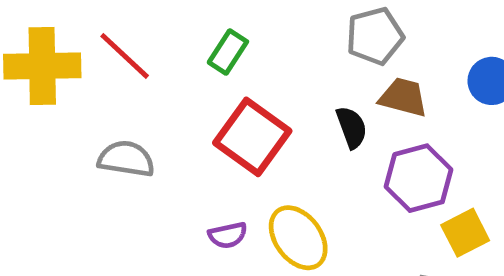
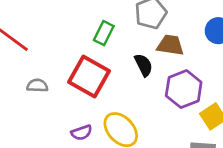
green rectangle: (228, 52) -> (104, 33), moved
gray semicircle: (126, 159) -> (37, 85), moved, size x0.7

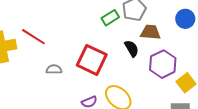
green rectangle: (104, 33) -> (110, 18), moved, turned 36

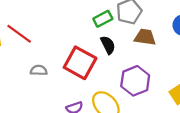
black semicircle: (132, 48) -> (108, 45), moved
purple hexagon: (163, 64) -> (135, 81), moved

